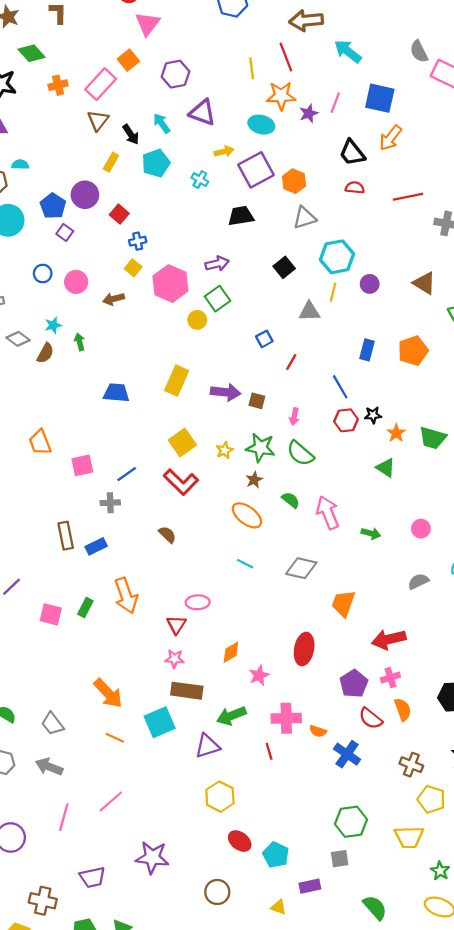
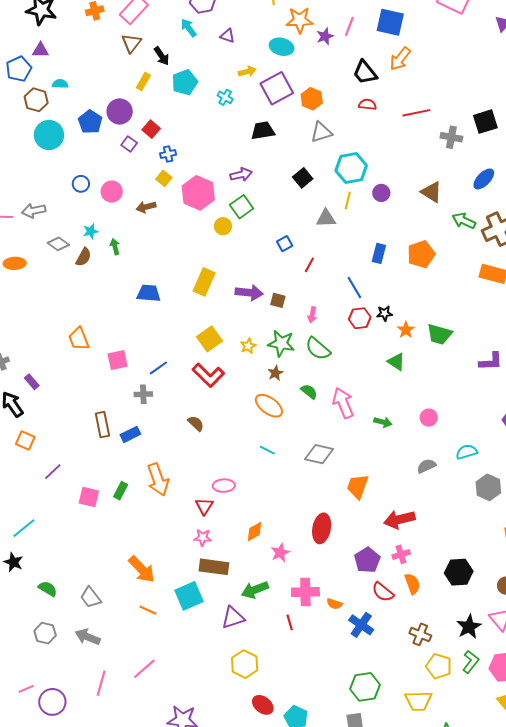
purple triangle: (202, 113) -> (227, 36), size x0.6
cyan arrow: (162, 123) -> (189, 28), moved
purple square: (65, 232) -> (129, 144), moved

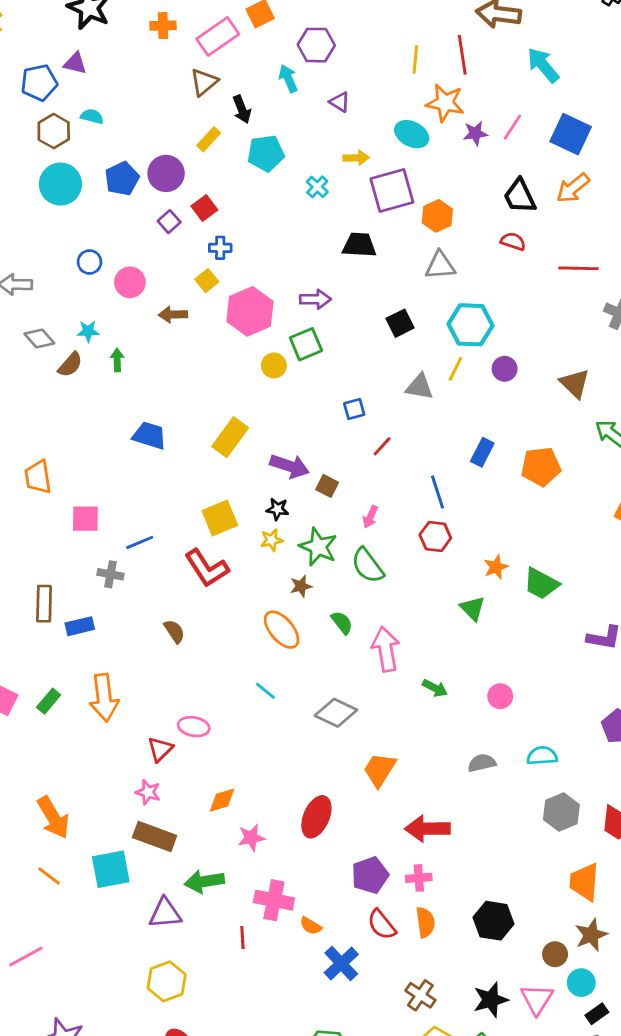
black star: (385, 313) -> (277, 509), moved

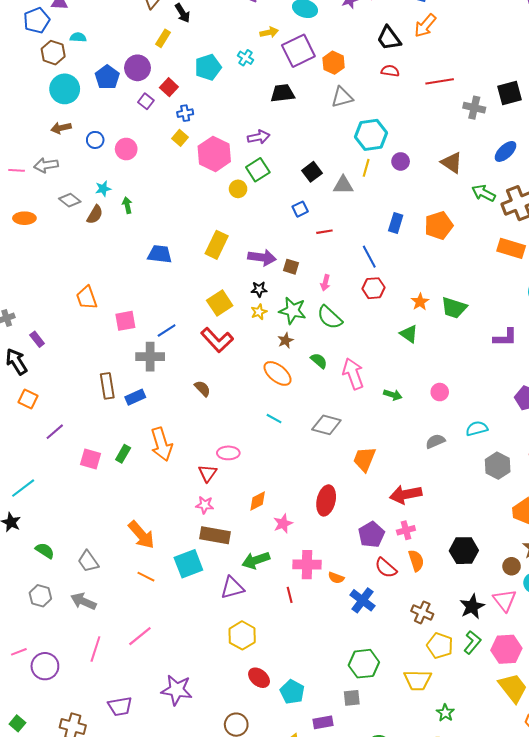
cyan pentagon: (266, 153) -> (208, 67), moved
brown arrow: (173, 315) -> (61, 128), moved
black square: (400, 323) -> (312, 172), moved
red line: (382, 446) -> (324, 232), turned 49
gray cross: (110, 574) -> (150, 357), size x1.5

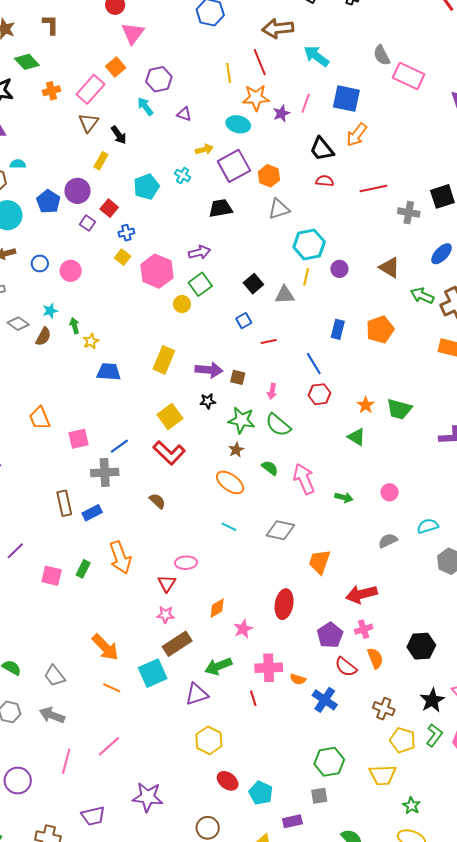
yellow star: (259, 312) -> (91, 341), moved
brown rectangle: (215, 535) -> (177, 644), turned -40

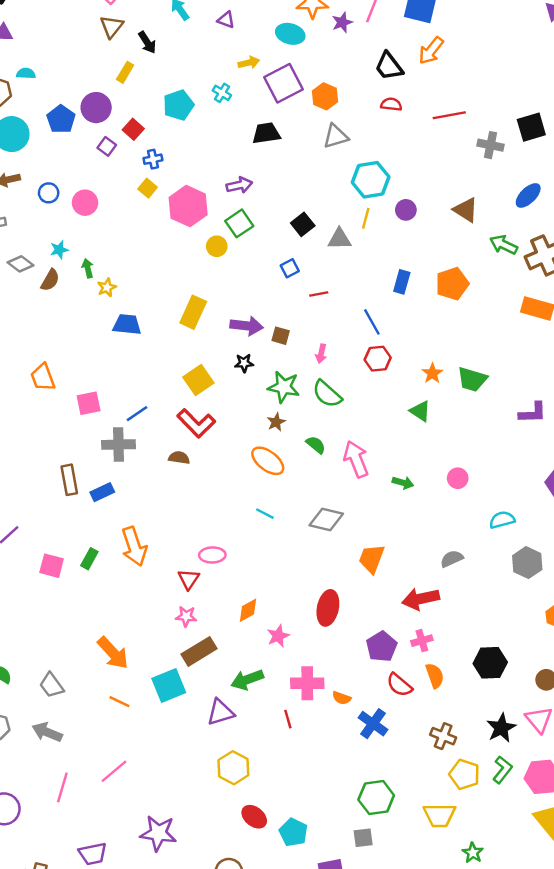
brown semicircle: (157, 501) -> (179, 458), moved, turned -36
gray semicircle: (388, 541) -> (452, 559), moved

